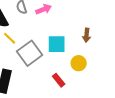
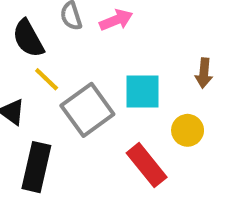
red rectangle: (59, 80) -> (147, 165), size x1.5

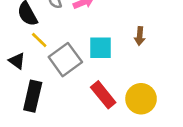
yellow circle: (188, 130) -> (141, 99), moved, size x1.5

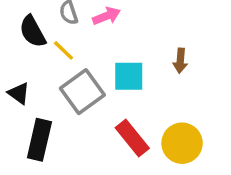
yellow line: (39, 40) -> (63, 50), moved

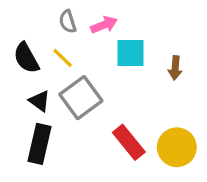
black semicircle: (33, 31) -> (26, 58), moved
cyan square: (129, 76) -> (130, 53), moved
black triangle: (19, 93) -> (40, 101), moved

